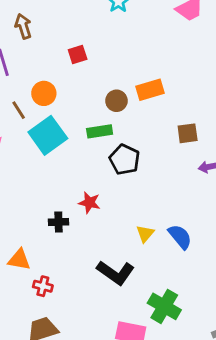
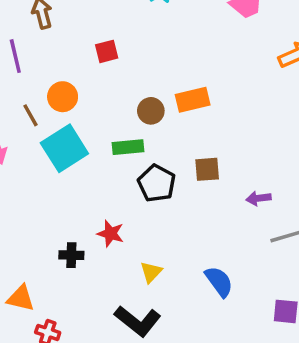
brown square: (188, 133) -> (207, 169), moved
yellow triangle: (145, 234) -> (151, 272), moved

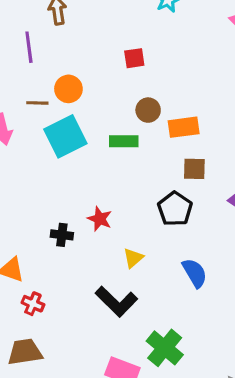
red square: (107, 51) -> (134, 58), moved
orange rectangle: (193, 100) -> (184, 127), moved
brown line: (30, 115) -> (37, 103), turned -65
black pentagon: (157, 183) -> (175, 209), moved

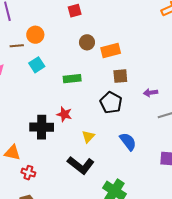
cyan square: (65, 136) -> (37, 65), size x0.6
green rectangle: (124, 141) -> (72, 79), moved
black cross: (62, 235) -> (42, 127), size x1.6

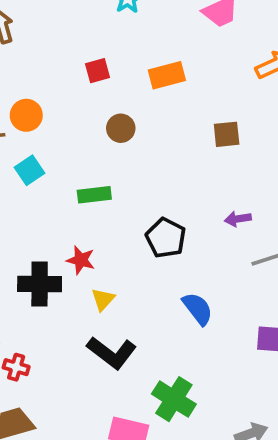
orange rectangle: (111, 51) -> (167, 75), moved
brown square: (120, 76) -> (227, 134), moved
yellow triangle: (88, 137) -> (103, 299), moved

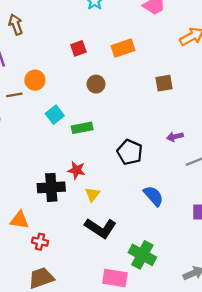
cyan square: (30, 170) -> (55, 115), moved

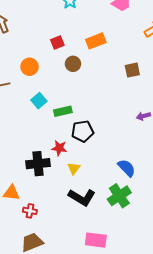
orange circle: (35, 80) -> (30, 67), moved
brown circle: (96, 84) -> (73, 64), moved
black pentagon: (130, 152) -> (83, 131), moved, turned -30
green cross: (142, 255) -> (119, 196), moved, turned 30

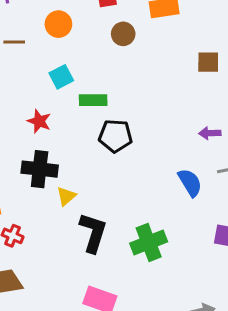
red star: (59, 148) -> (39, 121), moved
yellow triangle: (74, 168) -> (66, 196), moved
blue semicircle: (127, 168) -> (190, 183), moved
black L-shape: (82, 197) -> (93, 233), turned -116

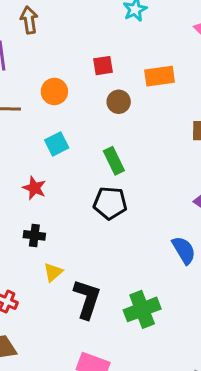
green rectangle: (93, 100) -> (114, 161), moved, turned 64
black cross: (40, 169) -> (34, 235), size x0.6
yellow triangle: (66, 196) -> (53, 272), moved

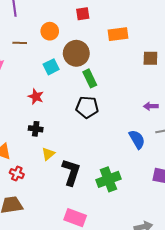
orange rectangle: (160, 76) -> (118, 34), moved
brown circle: (119, 102) -> (76, 53), moved, size x1.6

